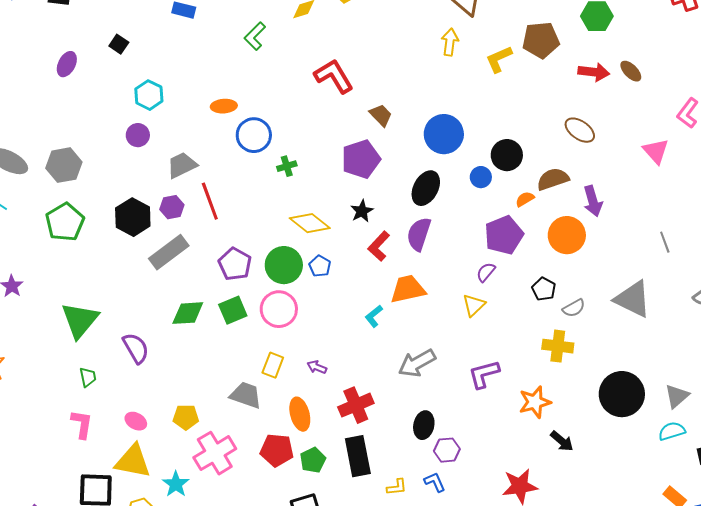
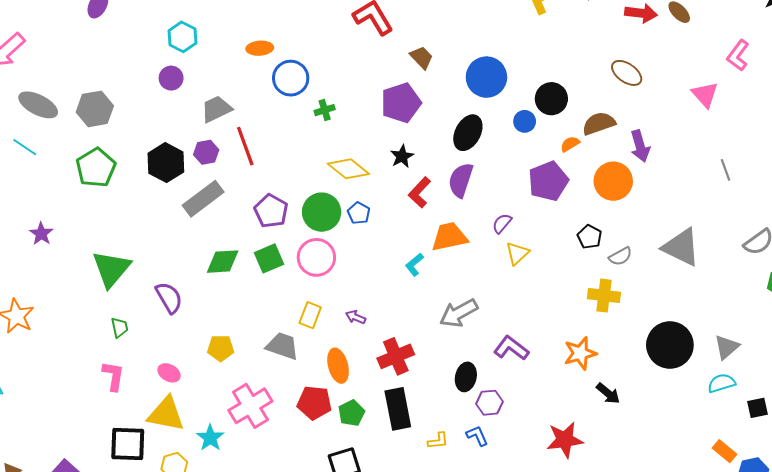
gray line: (665, 242) -> (726, 170), moved
purple semicircle: (486, 272) -> (502, 223), moved
purple L-shape: (484, 374) -> (511, 348), moved, turned 52
yellow pentagon: (186, 417) -> (221, 348), moved

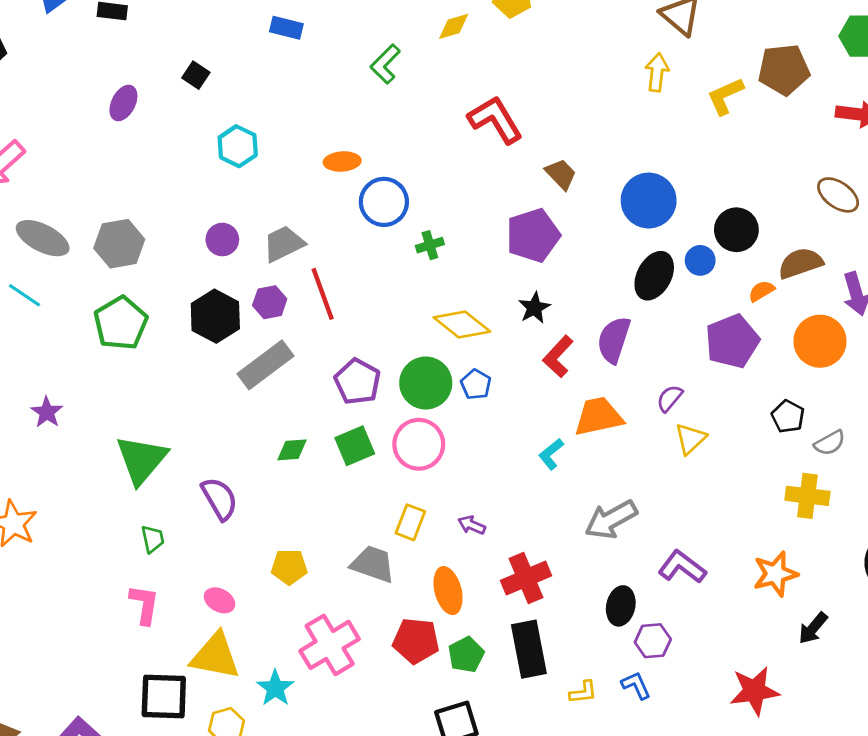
purple circle: (171, 78) -> (222, 240), moved
black ellipse: (468, 133) -> (654, 276), moved
green diamond: (223, 262) -> (292, 450), size x0.7
black arrow: (608, 393) -> (813, 628), turned 90

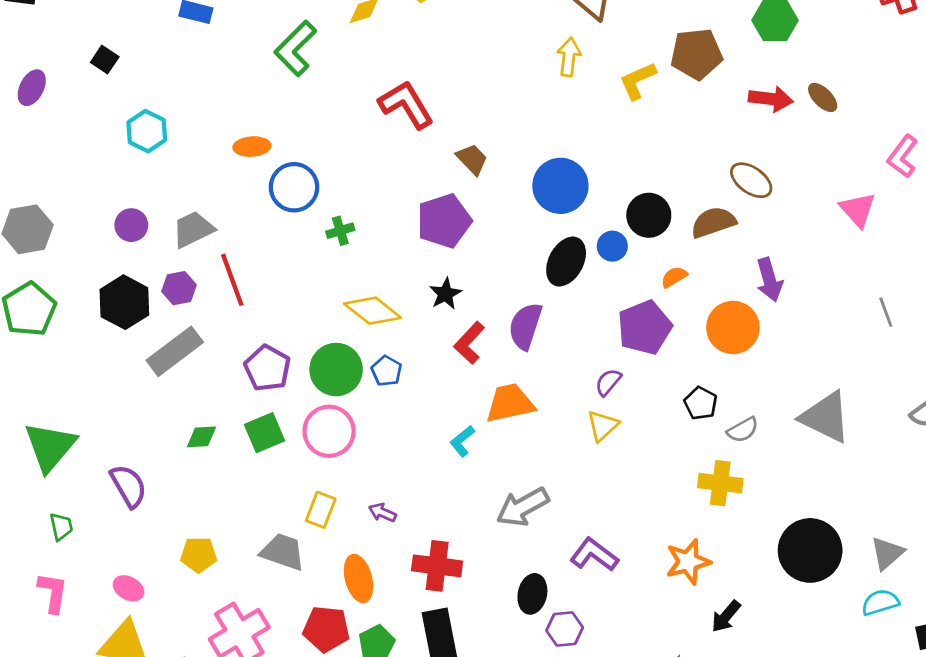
green L-shape: (385, 64) -> (295, 48), size x1.4
brown semicircle: (800, 263) -> (713, 222), moved
purple semicircle: (670, 398) -> (608, 382), moved
red cross: (526, 578) -> (437, 566), turned 30

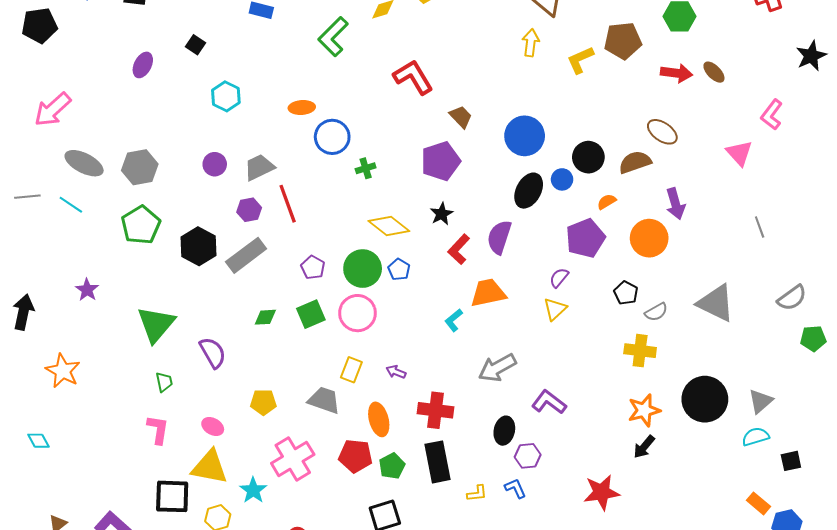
black hexagon: (124, 302) -> (198, 246), moved
purple pentagon: (267, 368) -> (313, 268), size x0.7
orange star: (688, 562) -> (644, 410), moved

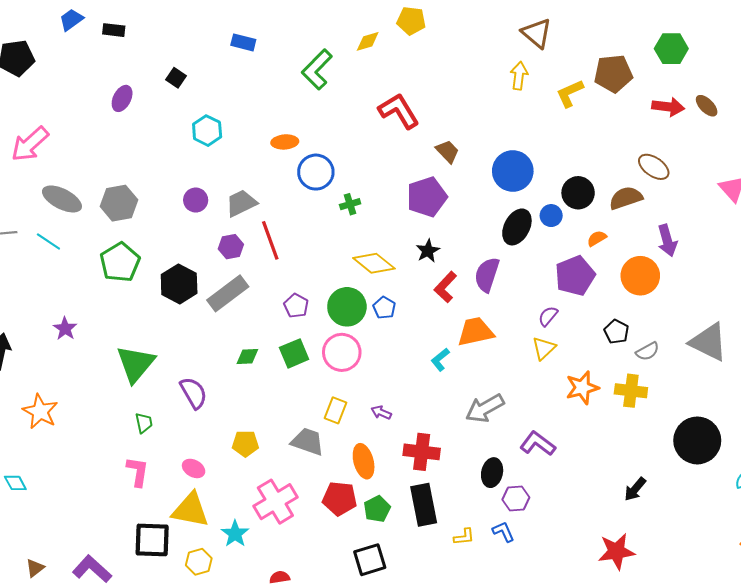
orange star: (644, 410) -> (582, 388), moved
red star: (602, 492) -> (616, 551), moved

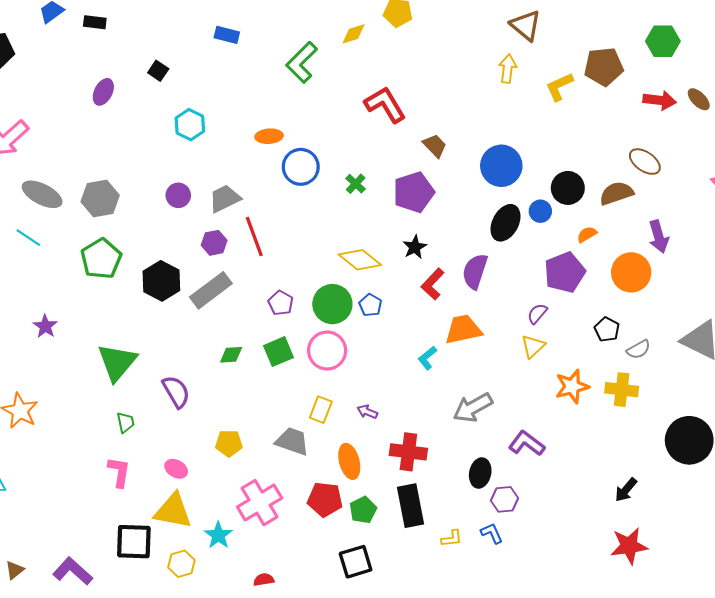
green cross: (350, 204) -> (356, 184), moved, turned -30
red star: (616, 551) -> (629, 546), moved

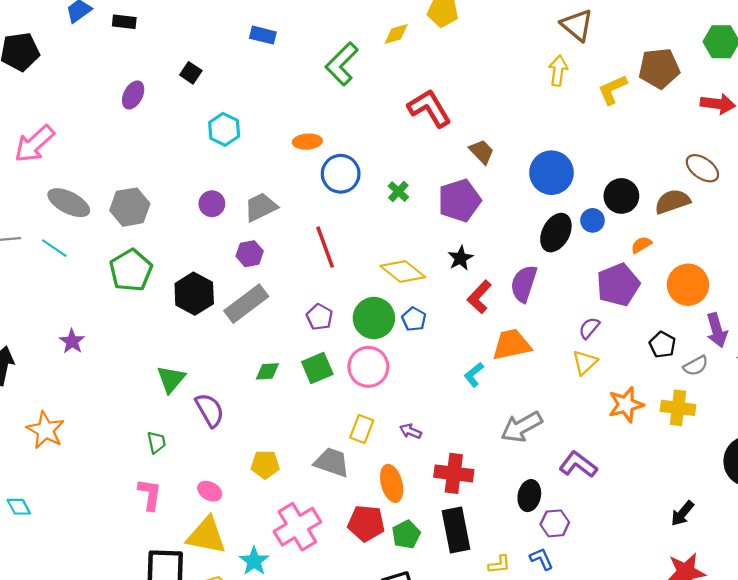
red line: (254, 237) -> (325, 247), moved
purple arrow: (659, 237) -> (717, 330), moved
green triangle: (117, 362) -> (171, 379), moved, size x0.7

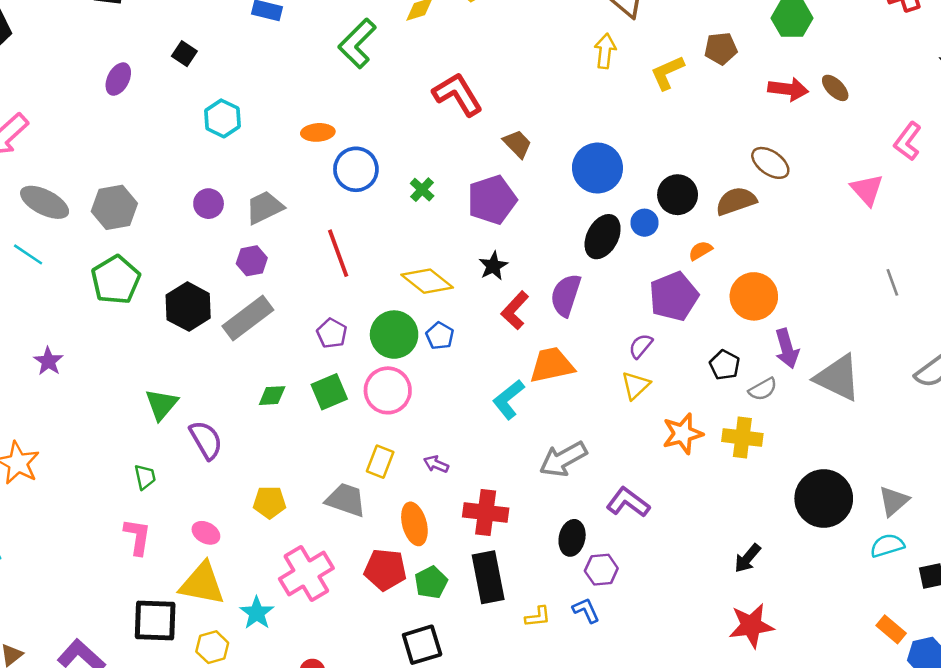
brown pentagon: (659, 68) -> (721, 49), size x0.7
cyan L-shape: (474, 375) -> (508, 399), size x1.4

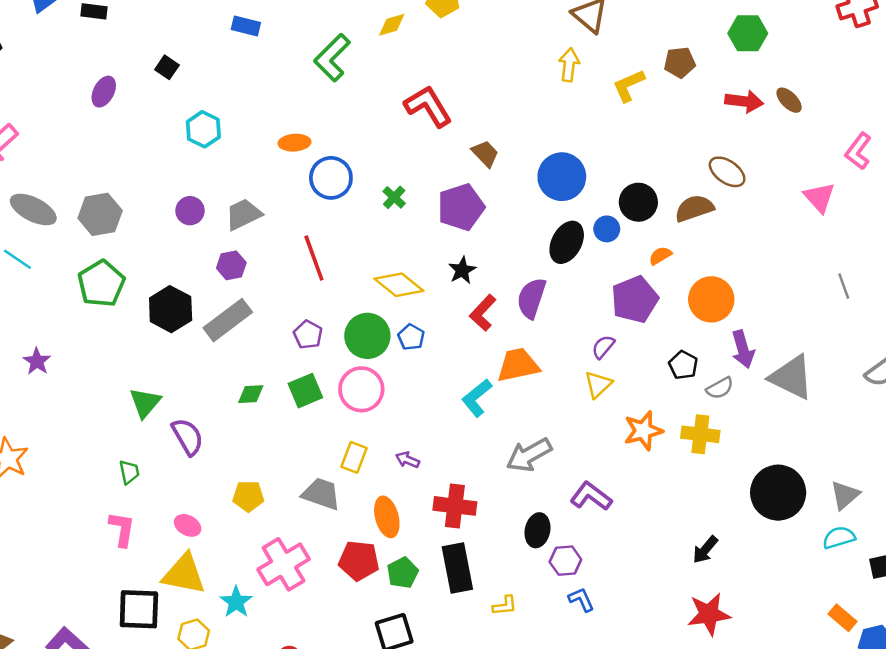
blue L-shape: (586, 610) -> (581, 600), moved

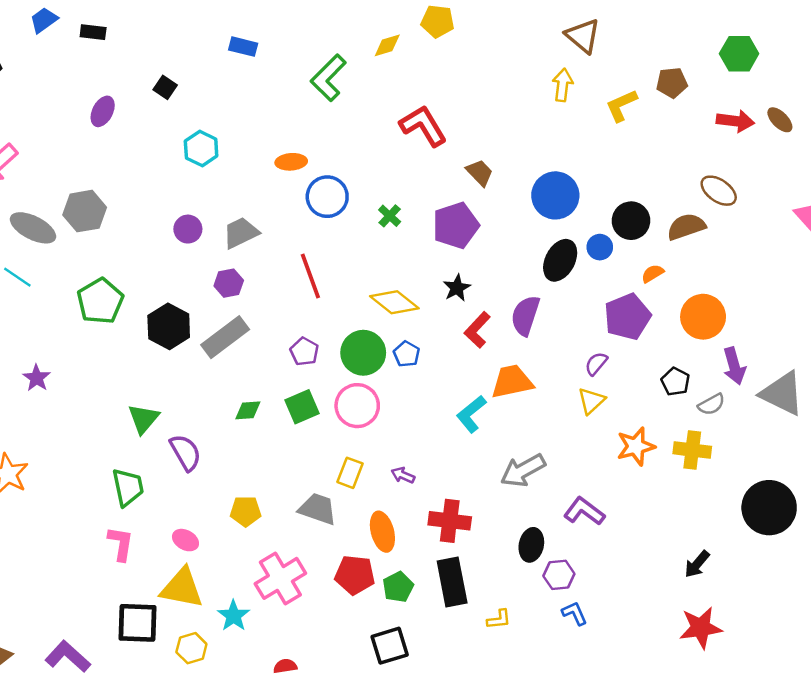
gray hexagon: (100, 214) -> (85, 211), moved
green trapezoid: (129, 472) -> (128, 487), size x1.6

